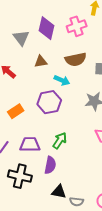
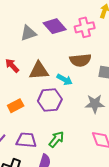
purple diamond: (47, 28) -> (55, 26), turned -60
gray triangle: (21, 38) -> (28, 33), turned 42
brown triangle: (41, 62) -> (39, 71), moved, size x1.5

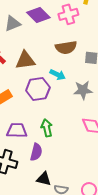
cyan arrow: (65, 80) -> (58, 75), moved
green arrow: (56, 139) -> (47, 128), turned -48

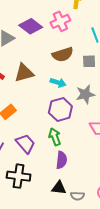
purple hexagon: (38, 89) -> (60, 110), moved
purple trapezoid: (17, 130) -> (25, 144), turned 55
purple semicircle: (36, 152) -> (61, 160), moved

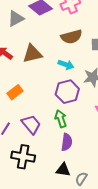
gray semicircle: (77, 196) -> (81, 179), turned 120

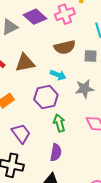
purple hexagon: (67, 92) -> (46, 97), moved
green arrow: (61, 119) -> (59, 123), moved

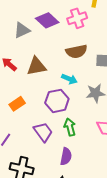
purple trapezoid: (21, 133) -> (43, 132), moved

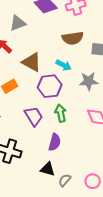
gray triangle: (22, 30) -> (18, 23), moved
brown triangle: (36, 66) -> (32, 62), moved, turned 35

